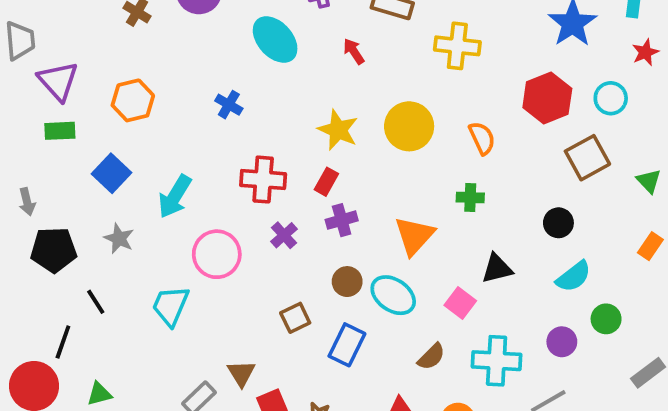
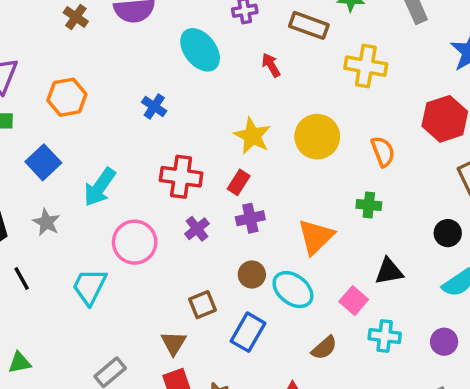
cyan cross: (497, 361) -> (385, 336), moved, size x0.7
brown triangle: (241, 373) -> (174, 343), moved

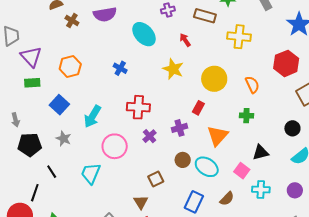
yellow star: (252, 136) -> (173, 69), moved
red rectangle: (239, 182) -> (198, 108), moved
blue rectangle: (248, 332) -> (194, 202), moved

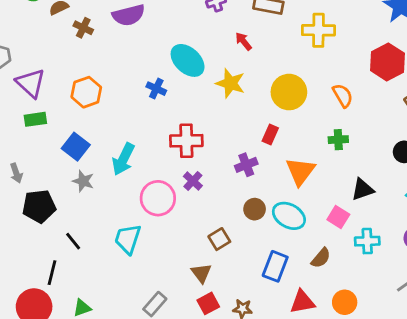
cyan ellipse: (144, 34) -> (188, 60), moved
purple cross: (150, 136) -> (193, 181), moved
gray star: (64, 139) -> (83, 181), moved

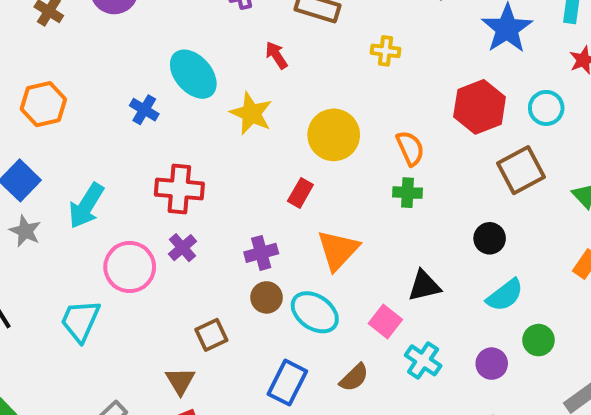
yellow cross: (318, 30) -> (386, 51), size x0.6
green cross: (338, 140) -> (408, 193), moved
purple cross: (246, 165) -> (261, 253), moved
cyan cross: (367, 241) -> (423, 360), turned 30

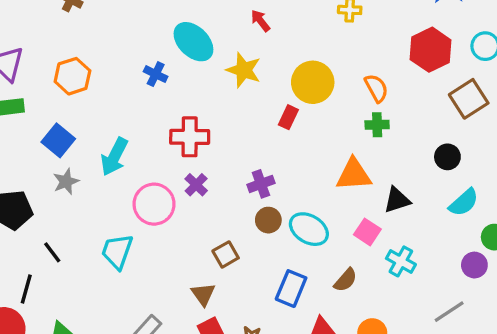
red rectangle: (300, 193) -> (288, 117), moved
gray star: (25, 231) -> (66, 182), turned 30
orange triangle: (338, 250) -> (354, 175), moved, turned 48
purple circle: (492, 364) -> (474, 265), moved

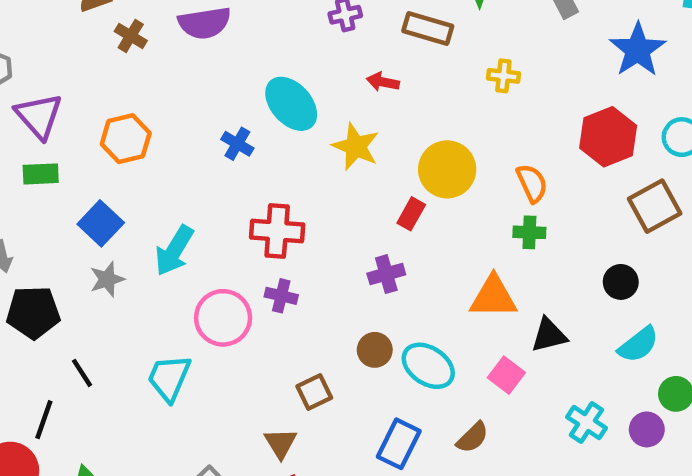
red arrow: (260, 21) -> (383, 82), turned -45
purple cross: (261, 184) -> (386, 274), moved
purple cross: (196, 185) -> (281, 296), turned -35
cyan cross: (401, 261) -> (587, 422), moved

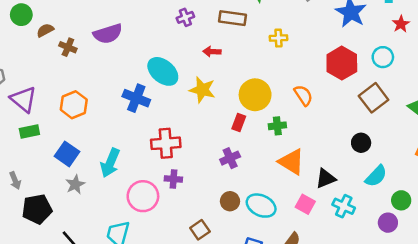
blue cross: (237, 144) -> (136, 98), size x1.5
green cross: (529, 232) -> (277, 126), moved
orange triangle: (493, 297) -> (291, 162), turned 40
cyan cross: (587, 422) -> (344, 206), moved

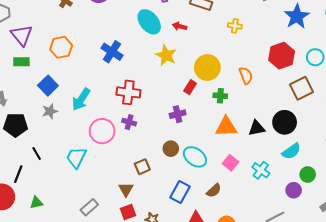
cyan ellipse: (163, 71) -> (149, 22), moved
black circle: (361, 143) -> (285, 122), size x1.5
orange triangle: (291, 162) -> (226, 127), turned -45
black triangle: (326, 178) -> (257, 128), moved

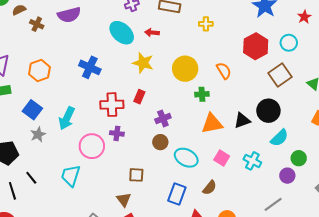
red rectangle: (190, 87) -> (139, 97), moved
brown circle: (171, 149) -> (160, 142), moved
brown square: (142, 167) -> (136, 175), turned 35
black line: (18, 174) -> (12, 191), moved, turned -30

